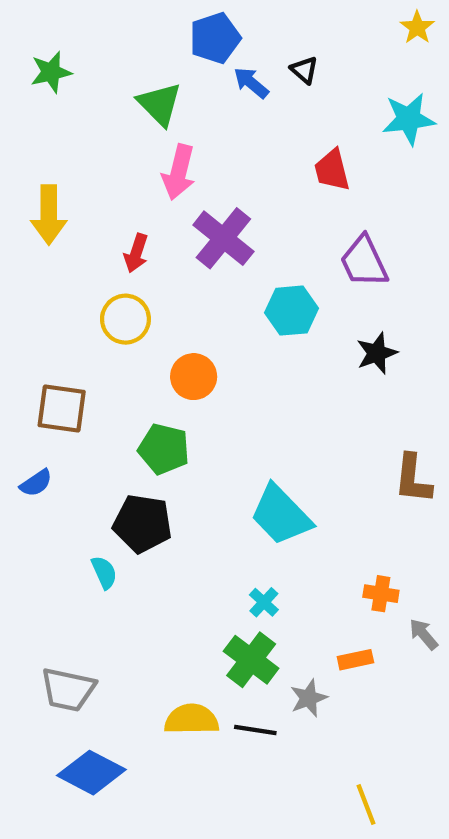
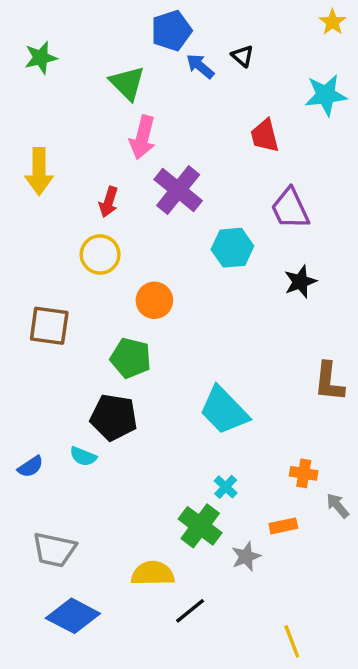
blue semicircle: (36, 483) -> (31, 467), moved
cyan semicircle: (104, 572) -> (83, 456), turned 136
cyan cross: (264, 602) -> (226, 487), moved
black line: (255, 730) -> (190, 611), moved, turned -48

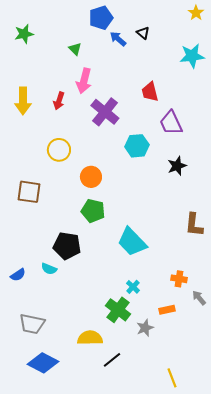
green triangle: (127, 83) -> (75, 49), size x0.6
red trapezoid: (265, 136) -> (150, 92), moved
red arrow: (109, 202) -> (59, 101), moved
green pentagon: (131, 358) -> (93, 211), moved

